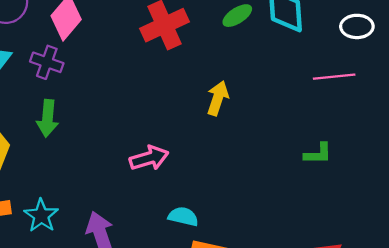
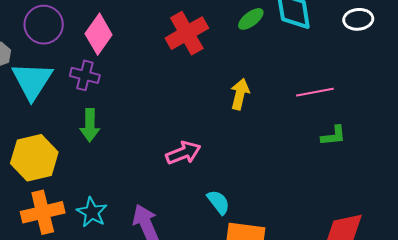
pink line: (334, 77) -> (315, 92), moved
cyan semicircle: (183, 217) -> (218, 202), turned 44

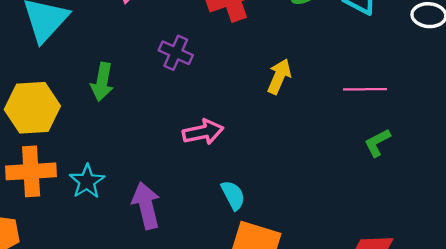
purple cross: (85, 75) -> (176, 53), moved
green L-shape: (333, 136) -> (377, 143), turned 148

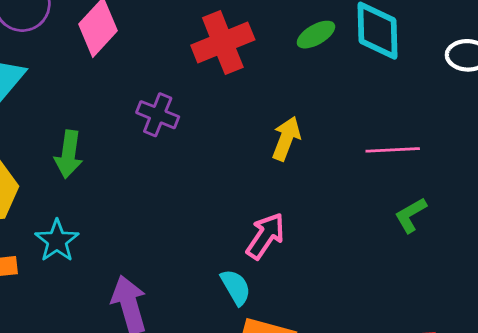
pink arrow: (203, 132) -> (265, 236), moved, turned -42
cyan star: (87, 181) -> (57, 241), moved

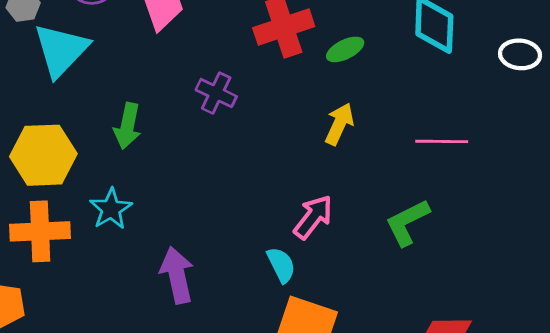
green ellipse: (316, 35) -> (345, 49), moved
green L-shape: (411, 215) -> (407, 222), moved, size x1.4

